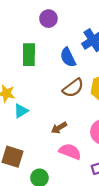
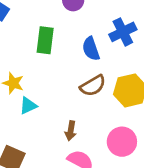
brown arrow: (59, 128) -> (71, 131), turned -56

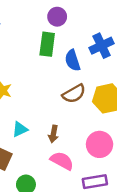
green rectangle: (45, 40) -> (47, 44), moved
cyan triangle: (28, 106) -> (20, 129), moved

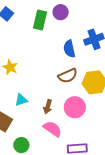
green rectangle: (47, 44) -> (40, 20), moved
pink circle: (100, 144) -> (75, 107), moved

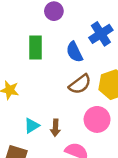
green rectangle: (40, 20) -> (36, 48), moved
brown arrow: (48, 107) -> (55, 128), moved

